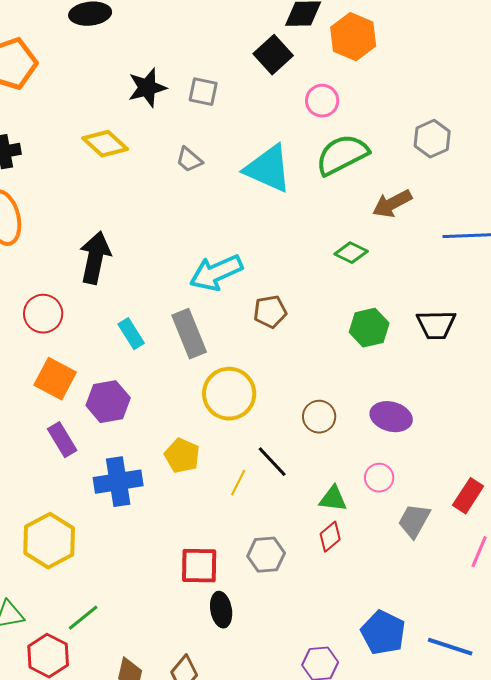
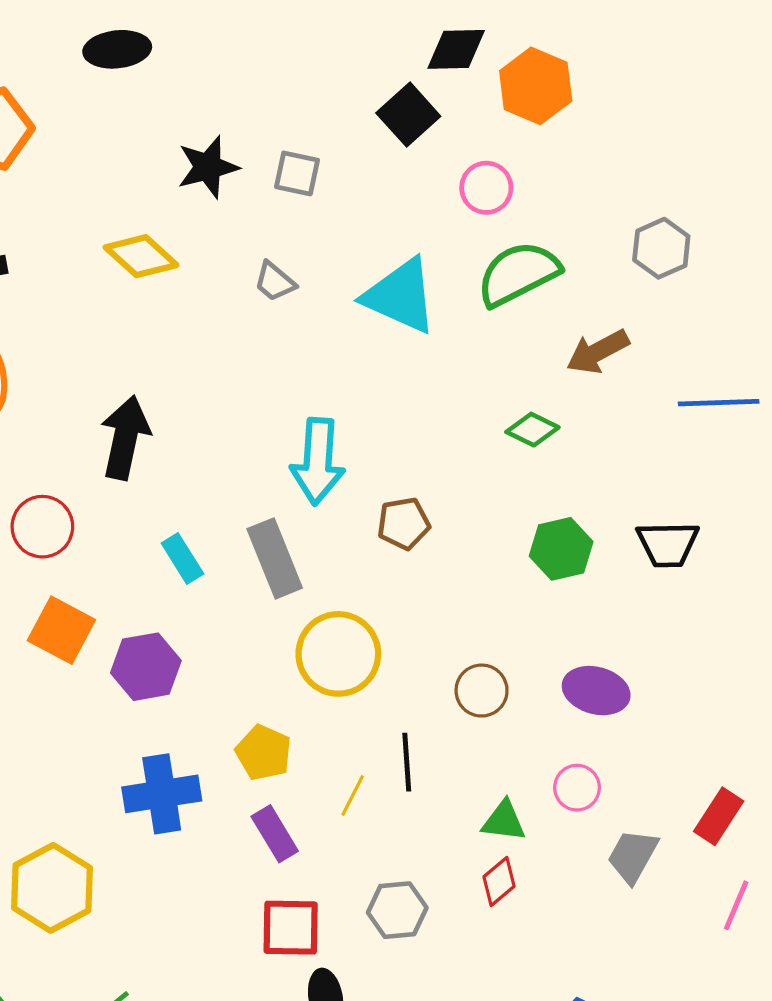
cyan arrow: (216, 273) -> (318, 461), turned -62
purple rectangle: (62, 440) -> (275, 834), moved
black line: (272, 462) -> (407, 762), turned 39

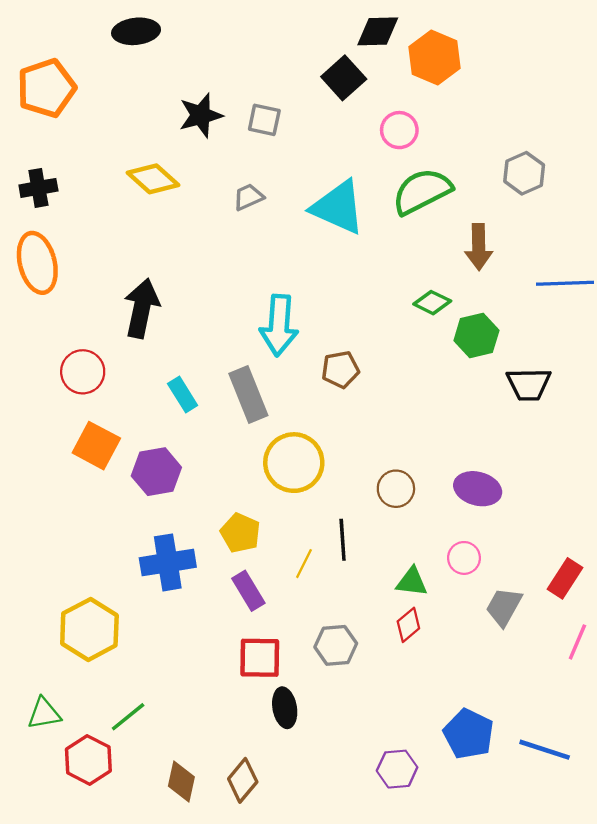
gray trapezoid: (275, 282) -> (248, 197), turned 116
brown arrow: (598, 352) -> (479, 247), turned -63
green hexagon: (561, 549) -> (476, 335), moved

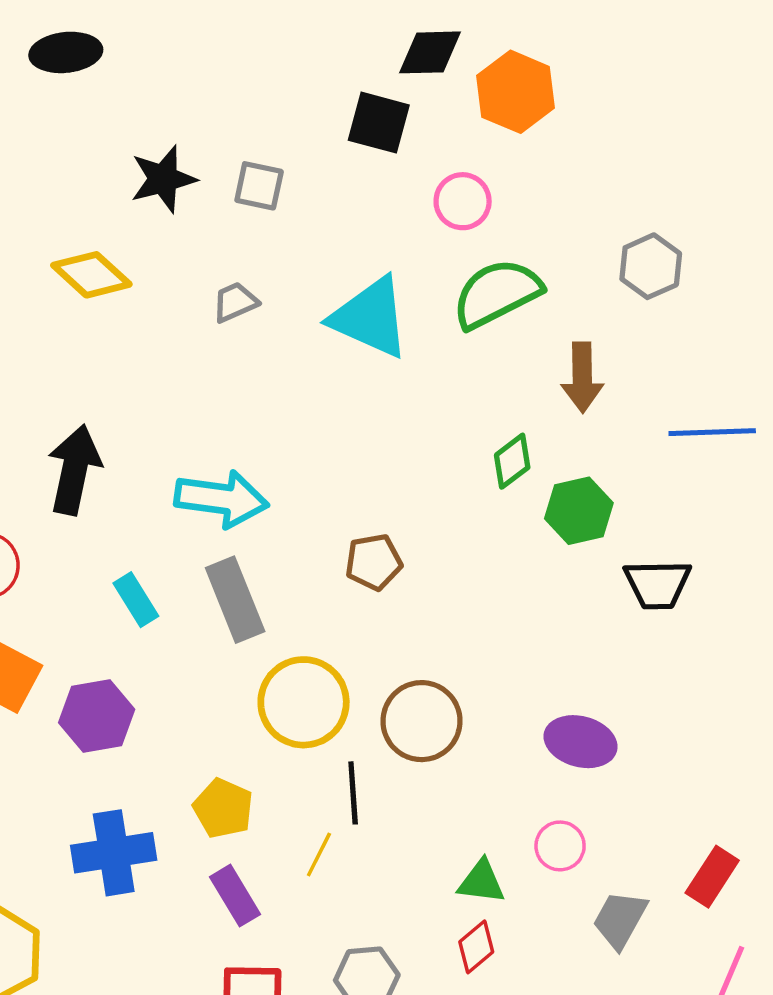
black square: (344, 78) -> (379, 123), turned -33
green diamond: (432, 303) -> (512, 461), turned -63
cyan arrow: (279, 325) -> (221, 499), moved, turned -86
brown circle: (396, 489) -> (422, 721), moved, size x1.4
black line: (343, 540) -> (353, 793), moved

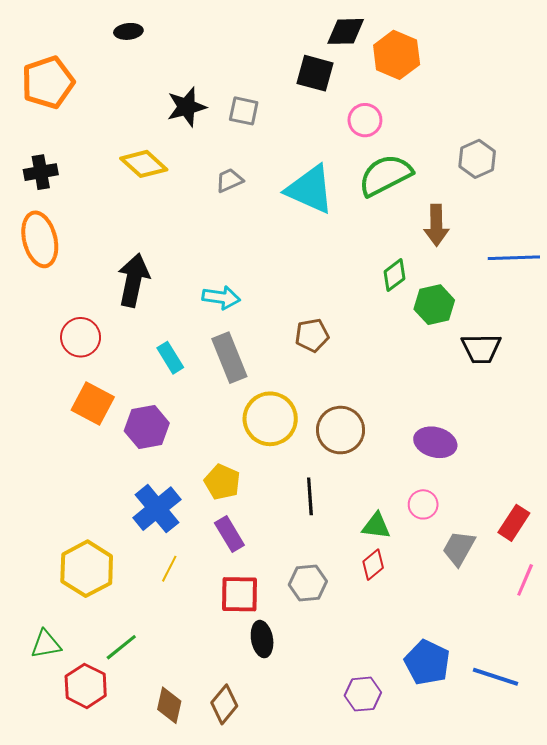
black ellipse: (66, 52) -> (128, 31), size x0.7
cyan arrow: (221, 499) -> (221, 297), size x0.7
black line: (353, 793) -> (310, 496), moved
blue cross: (114, 853) -> (157, 509), turned -30
yellow line: (319, 854) -> (169, 569), moved

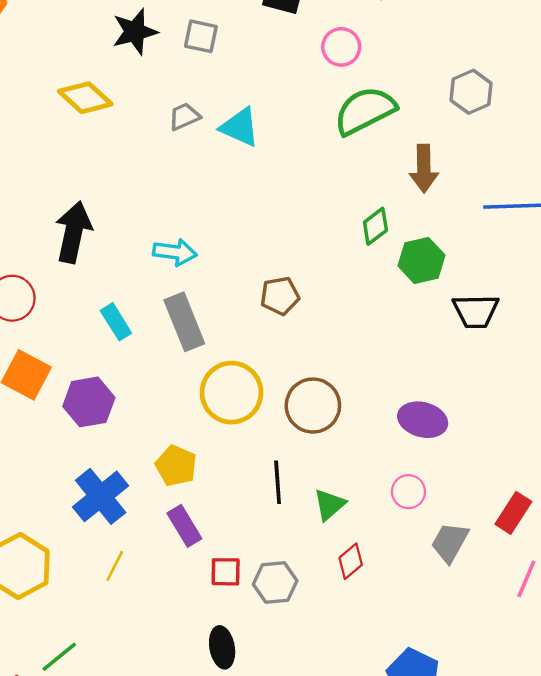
cyan triangle: (310, 189) -> (240, 127), moved, size x0.7
green triangle: (376, 526) -> (329, 505), moved, turned -48
red square: (240, 594) -> (226, 572), moved, size x0.7

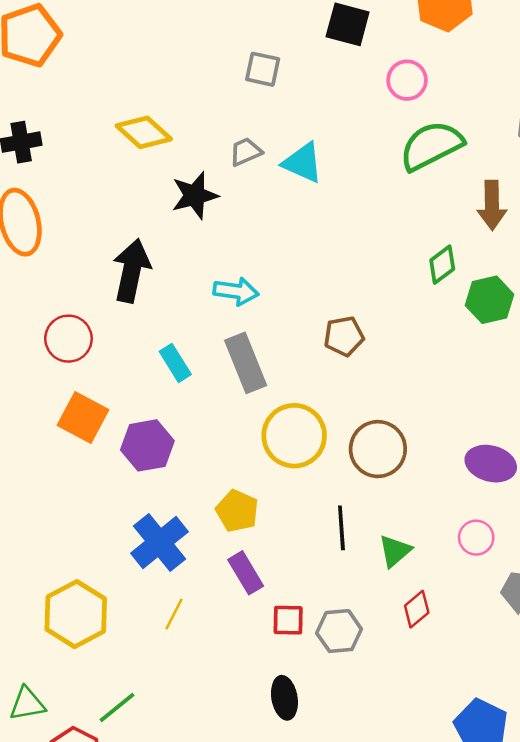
black star: (135, 32) -> (195, 195), moved

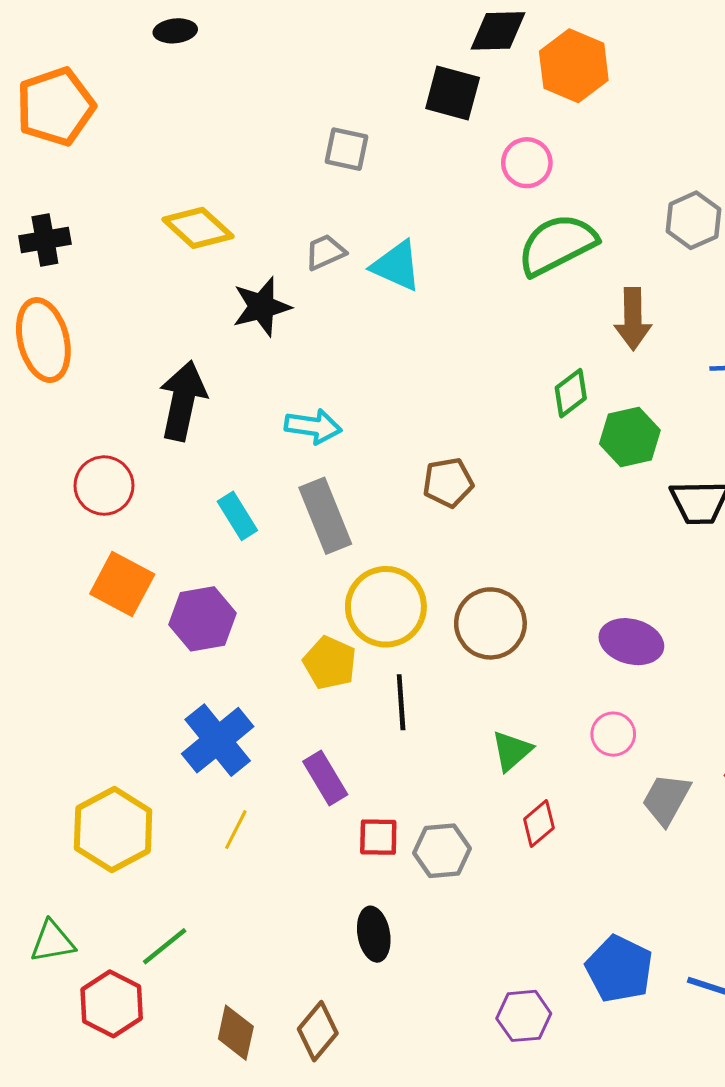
yellow pentagon: (237, 511) -> (330, 663), moved
black line: (341, 528) -> (401, 702), moved

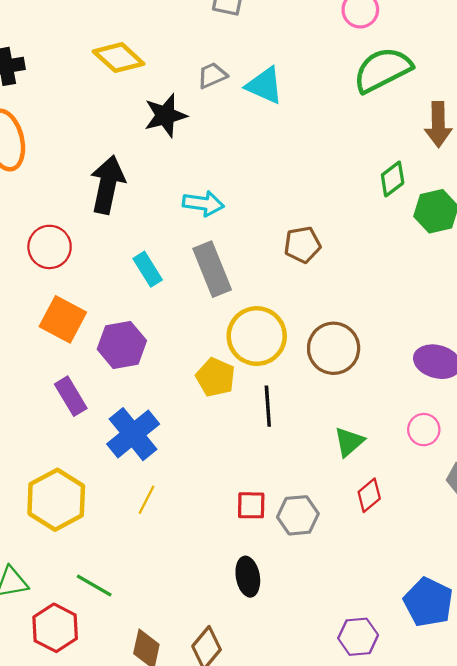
purple rectangle: (325, 778) -> (71, 396), moved
green line: (165, 946) -> (94, 586), turned 69

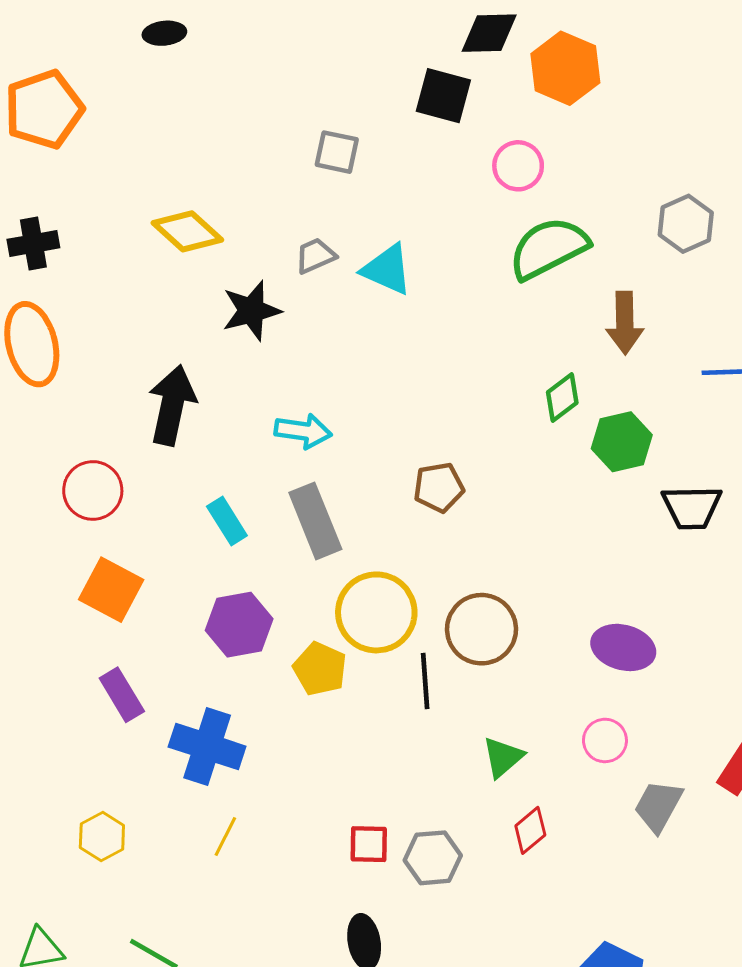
purple hexagon: (122, 345) -> (239, 625), moved
black line: (268, 406) -> (425, 681), moved
blue cross: (133, 434) -> (207, 747), turned -33
yellow hexagon: (56, 500) -> (102, 836), size x0.6

